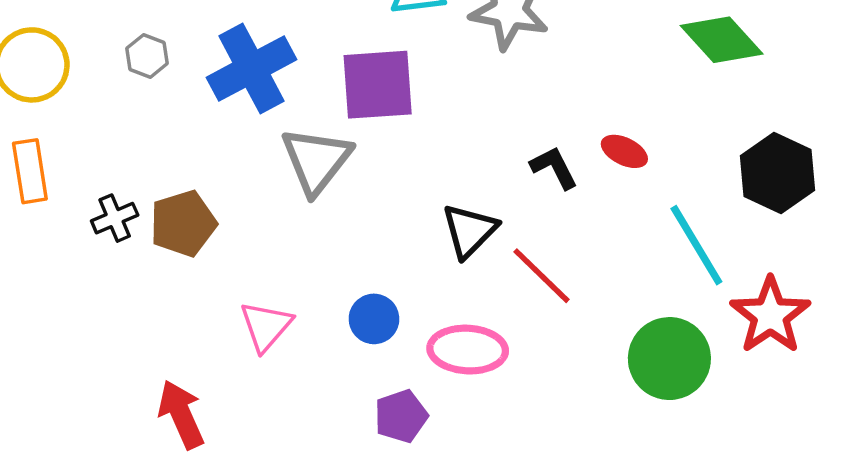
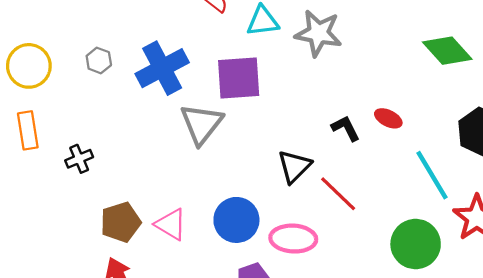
brown pentagon: (183, 223) -> (121, 222), moved
blue circle: (374, 319) -> (236, 220), size x1.5
pink triangle: (266, 326) -> (171, 224), turned -40

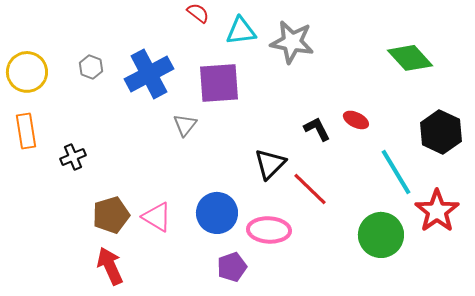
gray triangle: (201, 124) -> (185, 125), size x0.6

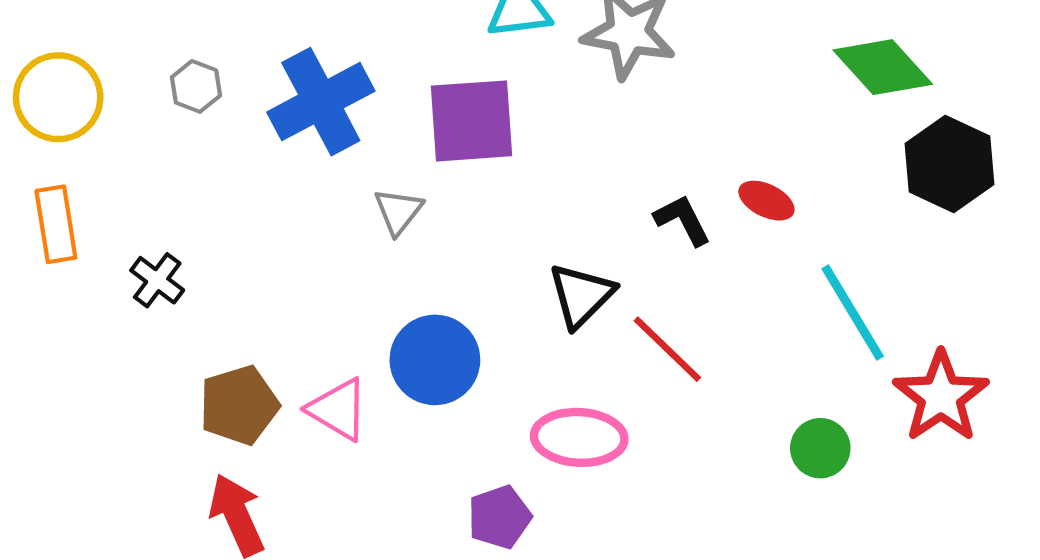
black hexagon: (441, 132) -> (949, 164), moved
black cross: (73, 157) -> (157, 280), turned -30
blue circle: (217, 213) -> (435, 360), moved
green circle: (381, 235) -> (820, 448), size x0.6

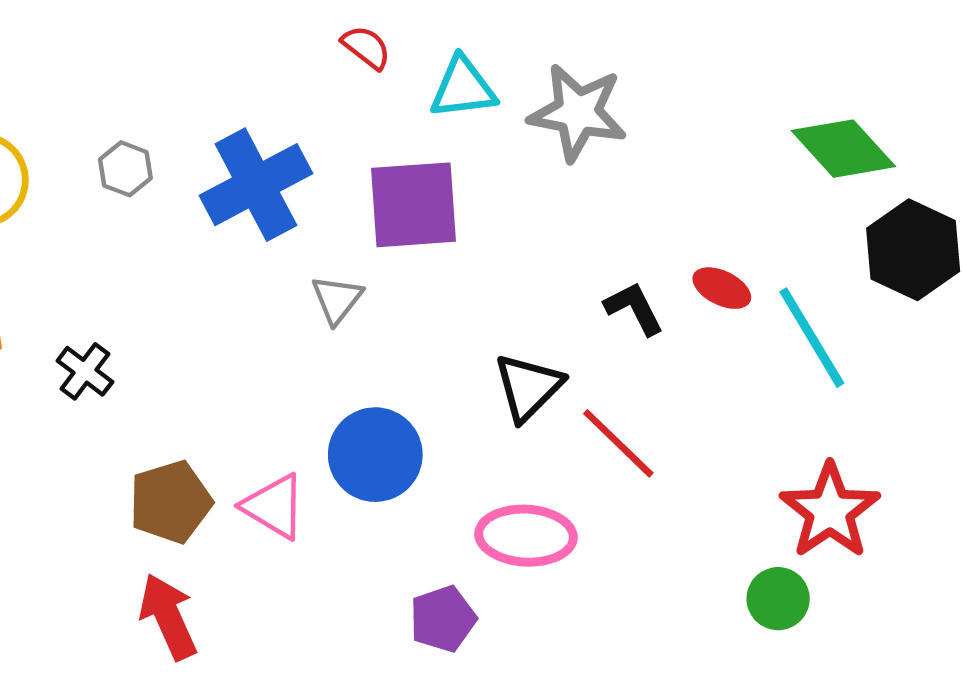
cyan line: (853, 313) -> (812, 338), moved
red star: (941, 396) -> (830, 511), moved
green circle: (820, 448) -> (778, 599), moved

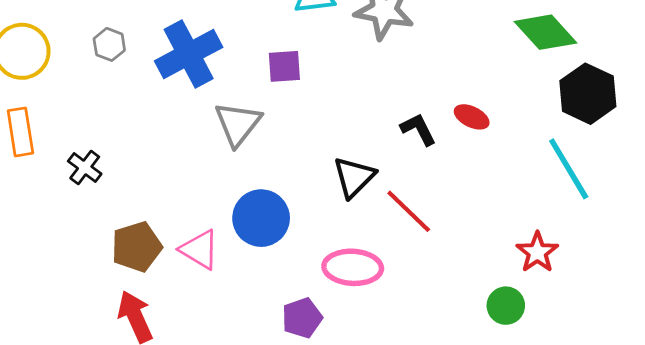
purple square: (414, 205) -> (284, 66), size x0.6
gray triangle: (337, 299) -> (238, 124), size x1.5
cyan line: (812, 338) -> (569, 169), moved
red star: (830, 511) -> (537, 252), size x0.7

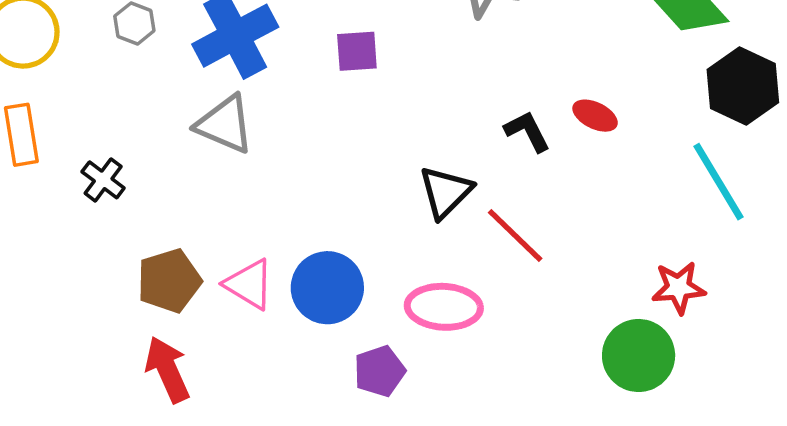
gray triangle: (238, 124) -> (225, 124), moved, turned -45
blue circle: (261, 218) -> (327, 288), moved
red star: (537, 252) -> (679, 288), turned 30
green circle: (506, 306) -> (639, 355), size x1.5

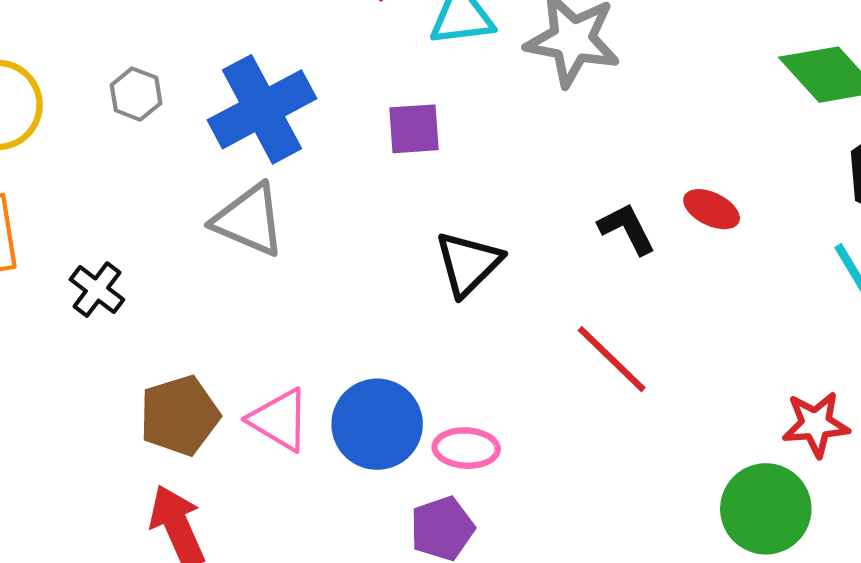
black triangle: (446, 192) -> (468, 263), moved
pink ellipse: (444, 307) -> (466, 448), moved, size x0.7

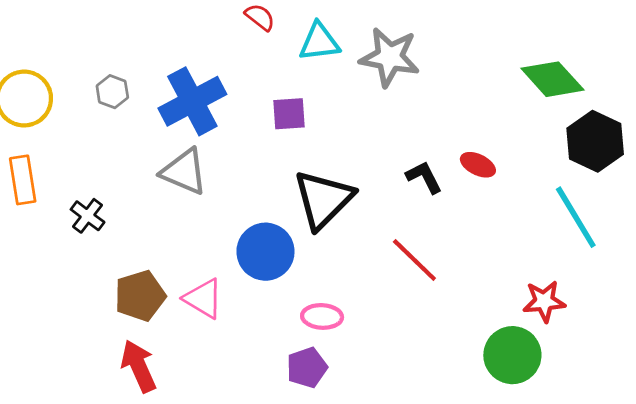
black triangle: (468, 263) -> (323, 199), size x1.4
blue circle: (377, 424) -> (265, 252), moved

